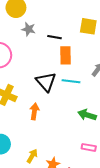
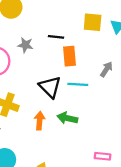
gray star: (28, 29) -> (25, 45), moved
green arrow: (87, 115) -> (67, 118), moved

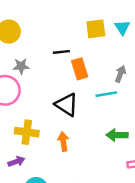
gray star: (25, 45) -> (21, 66), moved
cyan line: (78, 84) -> (106, 94), moved
green arrow: (67, 118) -> (117, 135), moved

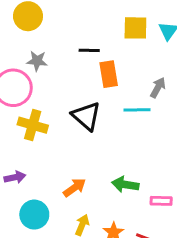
yellow cross: (27, 132) -> (33, 125), moved
green arrow: (117, 135) -> (125, 185), moved
orange arrow: (63, 142) -> (75, 188), moved, turned 54

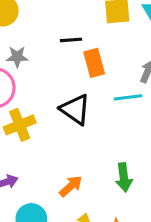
yellow cross: (33, 125) -> (20, 125), turned -32
green arrow: (125, 185) -> (124, 177), turned -100

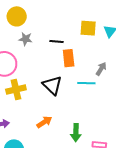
gray star: (17, 57) -> (26, 39), moved
orange arrow: (71, 186) -> (44, 122), moved

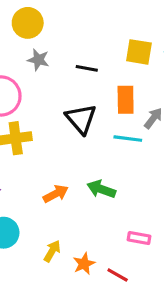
orange rectangle: (69, 58) -> (126, 100), moved
black triangle: (52, 85) -> (81, 119), moved
green arrow: (76, 133) -> (101, 189), moved, turned 102

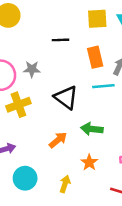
gray star: (38, 60) -> (32, 69), moved
black triangle: (81, 119) -> (66, 98), moved
orange star: (84, 264) -> (89, 162), moved

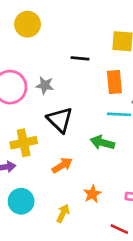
black triangle: (66, 98) -> (60, 120), moved
yellow cross: (18, 105) -> (24, 143), moved
green arrow: (92, 129) -> (102, 143), moved

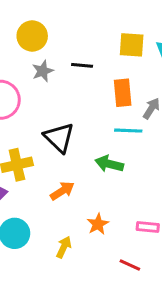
yellow circle: (28, 24) -> (32, 36), moved
gray star: (45, 85) -> (43, 71), moved, turned -30

